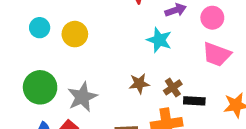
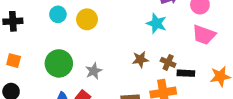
brown cross: (173, 87) -> (168, 62), turned -32
gray star: (82, 97) -> (94, 71), size x0.7

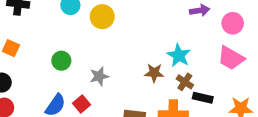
cyan star: (156, 23) -> (179, 55), moved
green circle: (59, 63) -> (61, 61), size x0.6

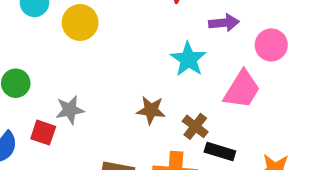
cyan star: (179, 55) -> (188, 59), moved
pink trapezoid: (231, 58) -> (242, 89), moved, turned -92
red square: (82, 104) -> (43, 133), moved, turned -35

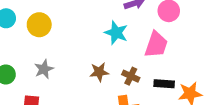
gray star: (70, 110) -> (44, 69), moved
black rectangle: (220, 152) -> (164, 84), moved

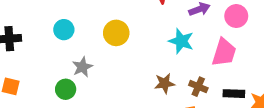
yellow circle: (39, 25) -> (116, 33), moved
gray star: (44, 69) -> (82, 67), moved

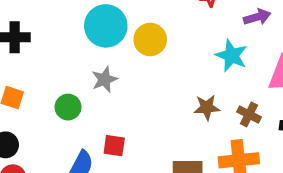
cyan circle: (64, 30) -> (106, 26), moved, size x1.6
green circle: (66, 89) -> (68, 107), moved

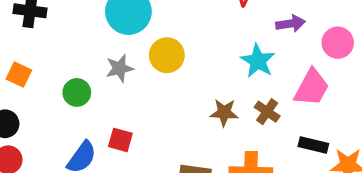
yellow circle: (150, 39) -> (167, 55), moved
brown cross: (249, 114) -> (267, 112), moved

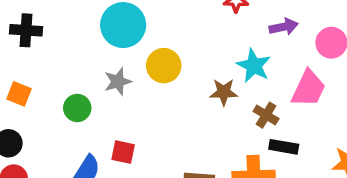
brown star: (224, 112) -> (224, 92), moved
black rectangle: (313, 145) -> (284, 147), moved

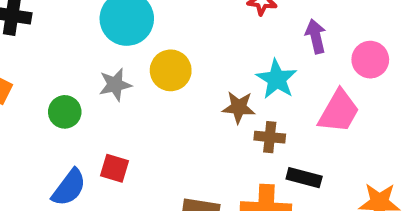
purple arrow: (284, 27) -> (316, 36), turned -96
brown cross: (266, 115) -> (270, 137), moved, turned -30

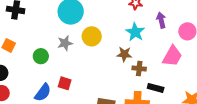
cyan star: (277, 79) -> (135, 32), moved

